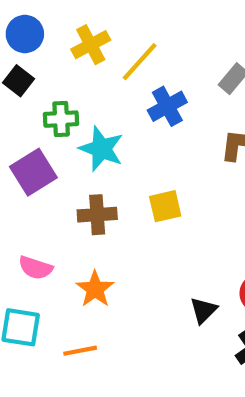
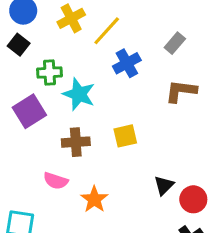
pink semicircle: (36, 268) -> (56, 181), moved
orange star: (95, 289) -> (94, 199), moved
black triangle: (203, 310) -> (164, 185), moved

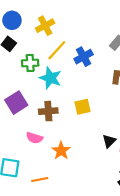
yellow line: (107, 31) -> (57, 50), moved
purple square: (29, 111) -> (16, 103), moved

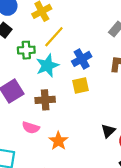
blue cross: (84, 57) -> (82, 59), moved
cyan star: (50, 78) -> (47, 66), turned 30
yellow square: (82, 107) -> (81, 86), moved

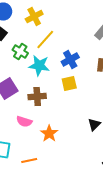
green cross: (26, 50) -> (20, 52), turned 35
cyan star: (47, 66) -> (39, 66), turned 30

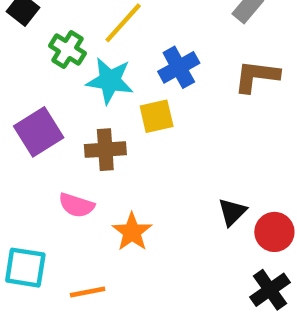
yellow square: (69, 84) -> (157, 116), moved

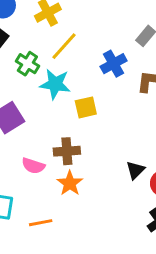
blue cross: (179, 67) -> (114, 64), moved
brown cross: (105, 150) -> (67, 151), moved

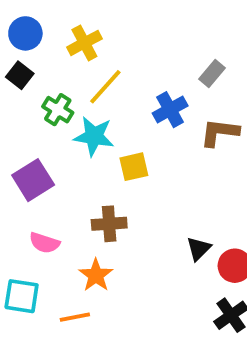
pink semicircle: (33, 166) -> (44, 243), moved
orange star: (70, 183) -> (96, 275), moved

